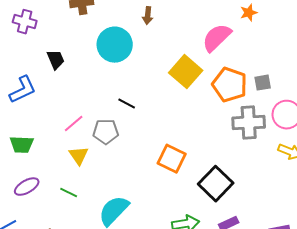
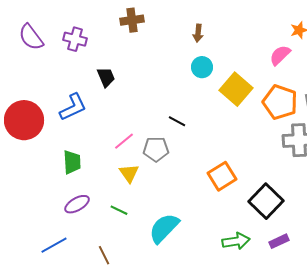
pink semicircle: (217, 38) -> (280, 55), moved, size x0.7
cyan circle: (115, 45) -> (202, 67), moved, size x0.6
green trapezoid: (22, 145) -> (72, 162), turned -95
orange square: (172, 159) -> (222, 176), turned 32

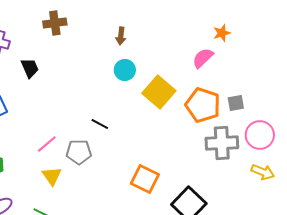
black trapezoid: (106, 77) -> (30, 68), moved
orange square: (222, 176) -> (145, 179), turned -32

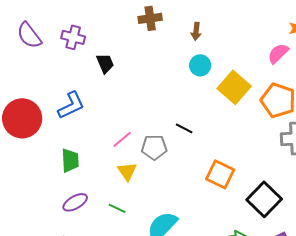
brown cross: (55, 23) -> (150, 18), moved
black line: (100, 124) -> (184, 128), moved

